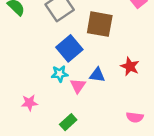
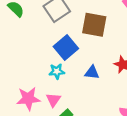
pink triangle: (78, 86) -> (53, 100), moved
pink star: (29, 103) -> (28, 99), size x1.5

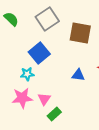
blue square: (66, 47) -> (39, 53), moved
cyan star: (57, 71) -> (27, 74), moved

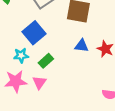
blue triangle: (78, 75) -> (82, 46), moved
green rectangle: (54, 114) -> (46, 61), moved

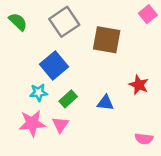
blue triangle: (82, 46) -> (105, 103), moved

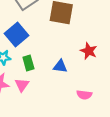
green rectangle: (68, 99) -> (28, 63), turned -64
pink semicircle: (144, 139) -> (84, 95), moved

